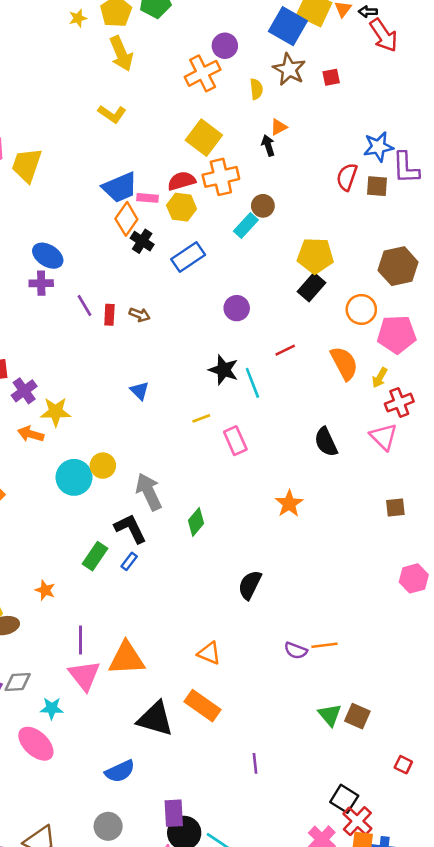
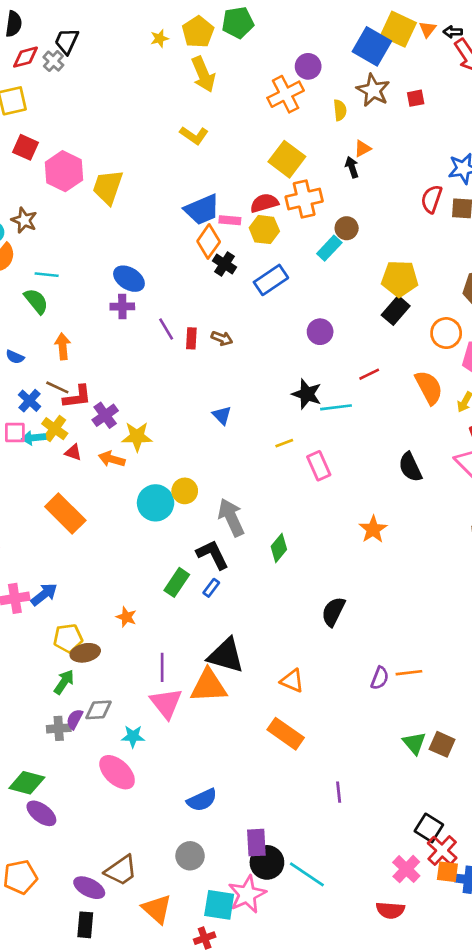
cyan line: (252, 383) -> (336, 407), turned -76
purple semicircle: (296, 651) -> (380, 678), turned -90
black triangle: (155, 719) -> (226, 655), moved

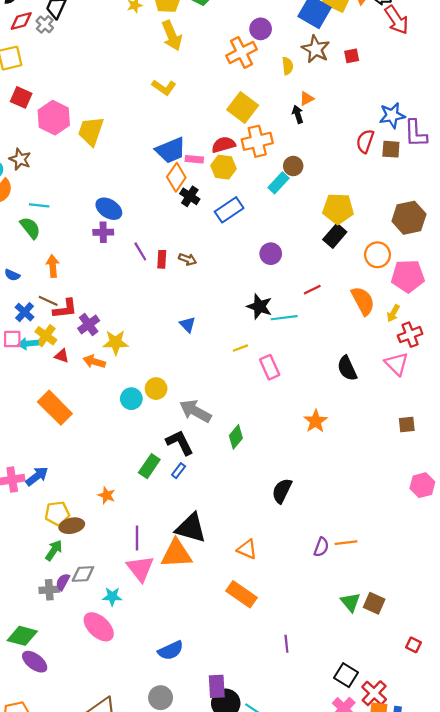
cyan circle: (156, 503) -> (131, 399), size x0.7
gray arrow: (231, 517) -> (195, 411), turned -36
black square: (429, 828) -> (346, 675), moved

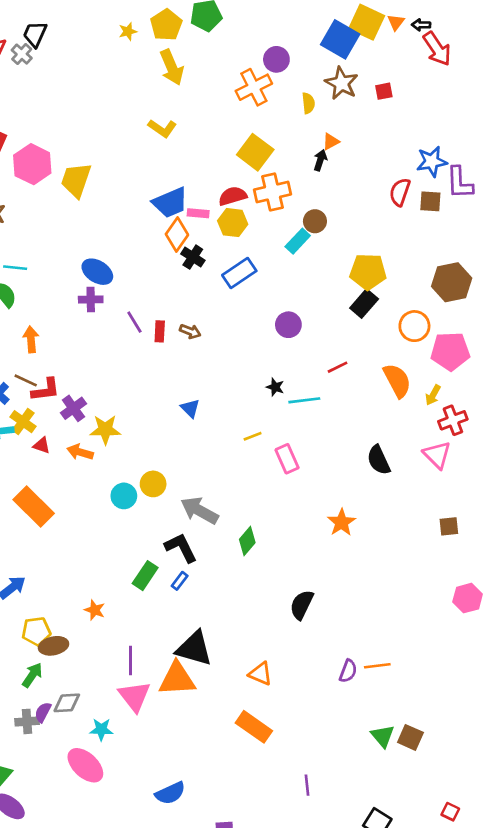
black arrow: (298, 114) -> (320, 160), turned 36
black star: (259, 306) -> (275, 387), size x0.6
red square: (413, 645) -> (450, 812), moved

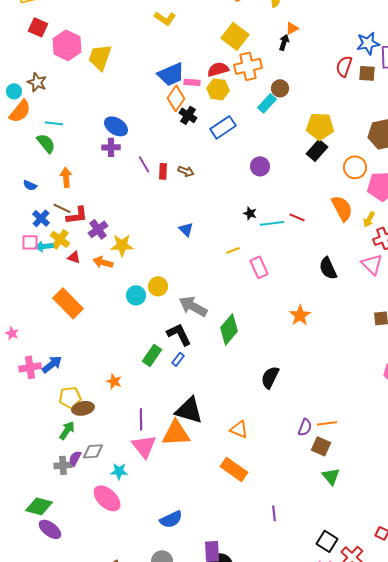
red line: (337, 367) -> (297, 217), moved, turned 49
green diamond: (247, 541) -> (229, 329), size x1.4
brown square: (410, 737) -> (321, 446), moved

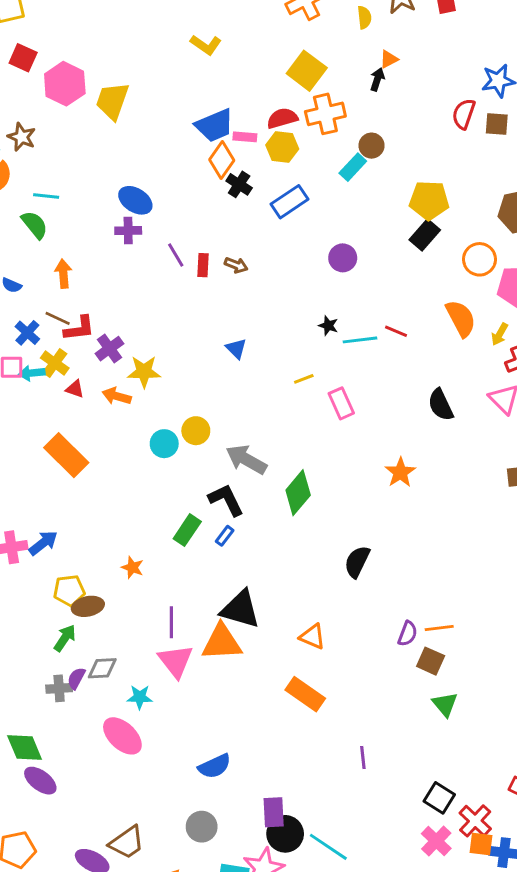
green diamond: (39, 506) -> (25, 747), turned 52

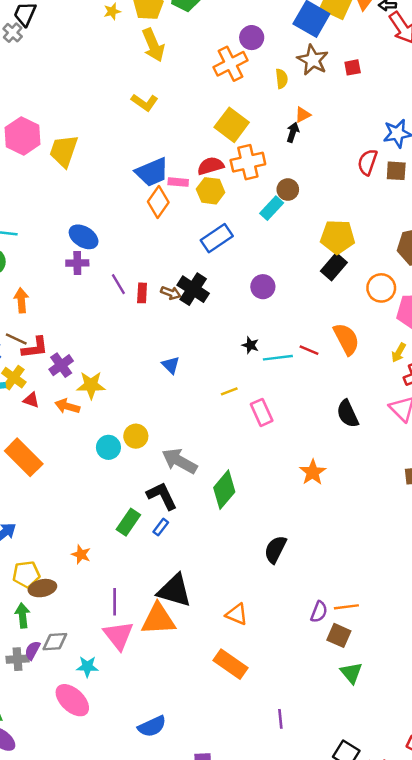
black cross: (239, 184) -> (193, 289), moved, size x1.4
orange semicircle: (461, 318) -> (346, 339), moved
green arrow: (65, 638) -> (23, 615), turned -40

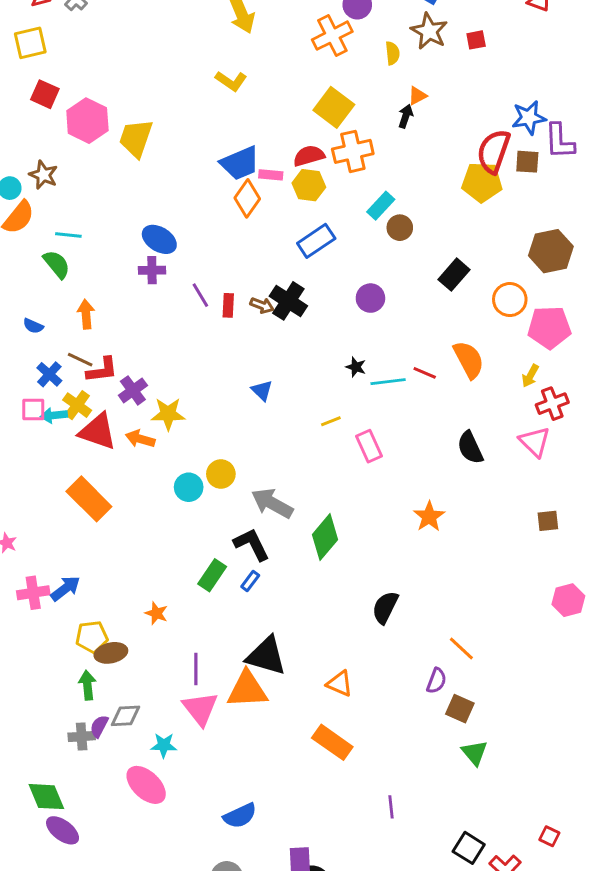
red semicircle: (368, 162) -> (494, 151), size x1.4
brown circle: (288, 190) -> (400, 228), moved
yellow pentagon: (338, 237) -> (482, 182), moved
red triangle: (31, 400) -> (98, 431), size x2.0
orange line: (346, 607) -> (461, 649), moved, turned 50

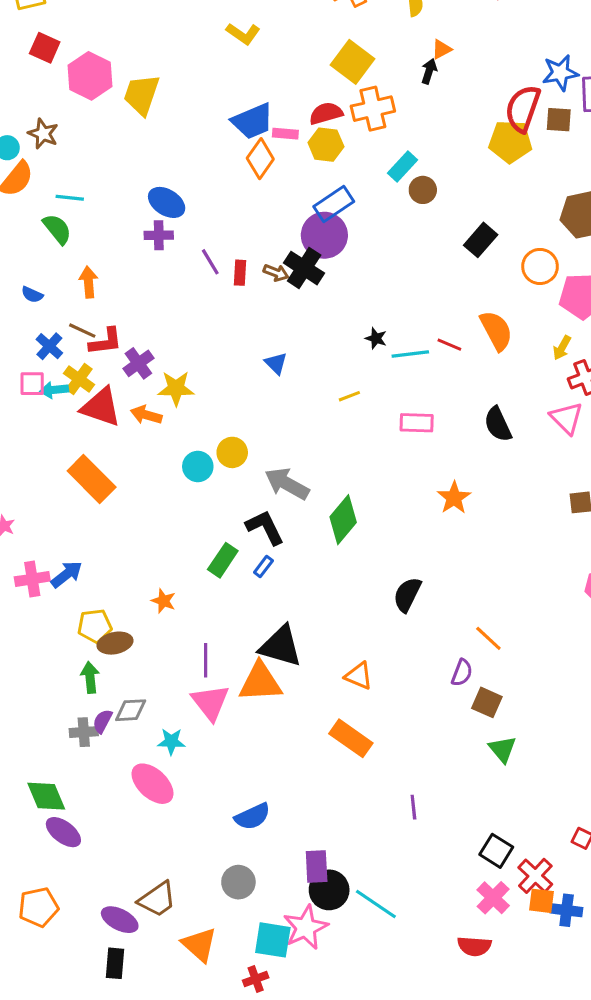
purple circle: (370, 298) -> (324, 235), moved, size x1.5
pink rectangle: (369, 446) -> (417, 423), moved, turned -64

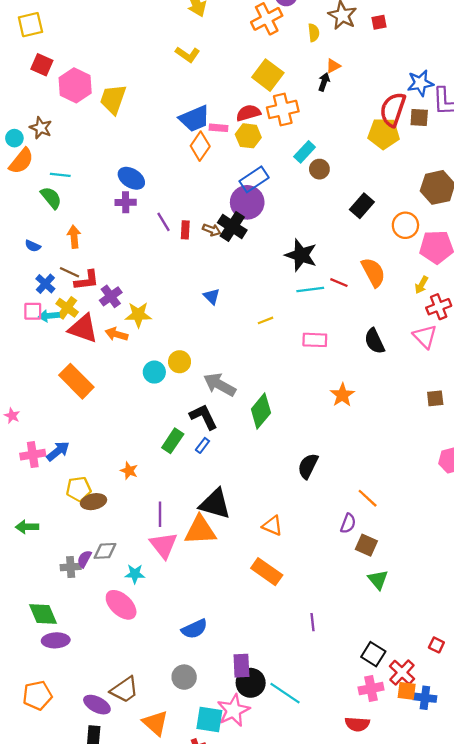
black star: (376, 338) -> (301, 255), moved, size x2.0
green arrow: (90, 677) -> (27, 527), moved, turned -85
purple ellipse: (63, 832) -> (56, 640), turned -40
pink cross: (493, 898) -> (371, 689), turned 35

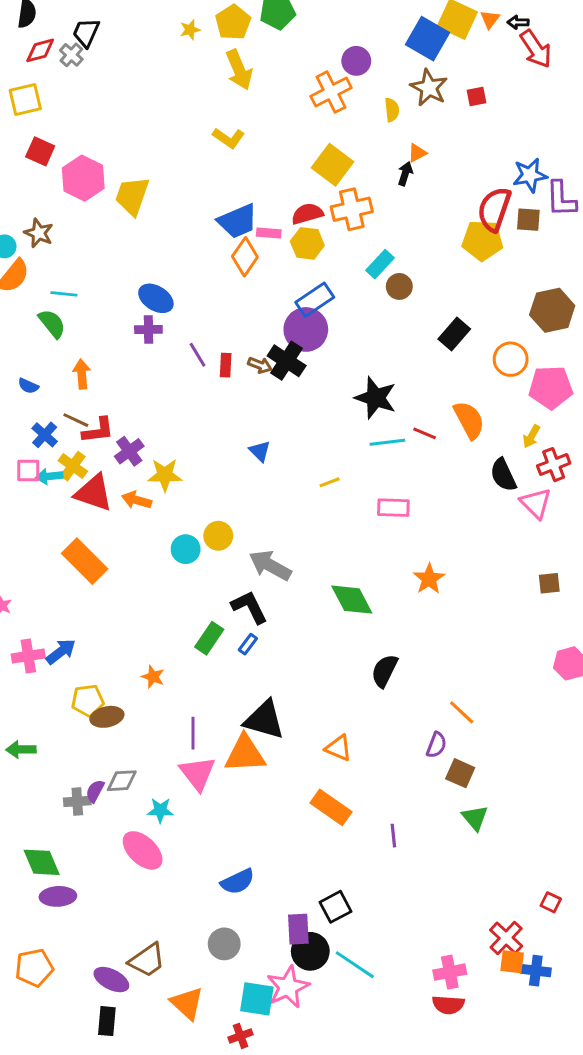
black semicircle: (374, 341) -> (503, 475), moved
green diamond: (261, 411) -> (352, 600), moved, turned -68
purple line: (313, 622) -> (393, 836), moved
black square: (373, 654) -> (335, 907), moved, turned 30
pink cross: (371, 689) -> (450, 972), moved

